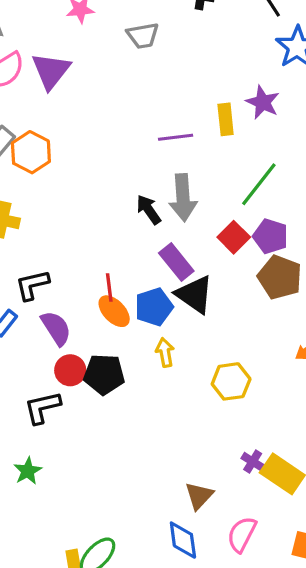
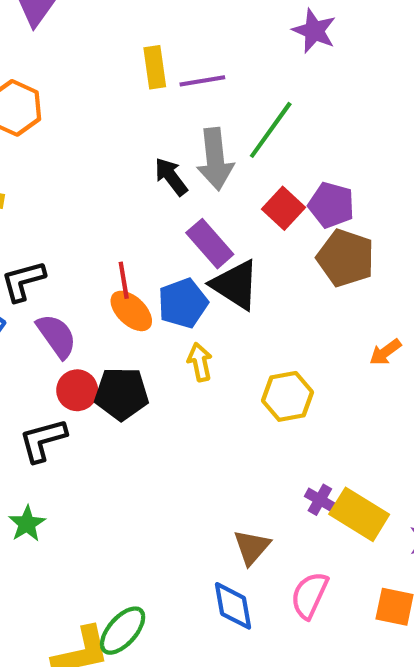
yellow rectangle: (226, 119) -> (155, 67), moved
green line: (259, 184) -> (271, 130), moved

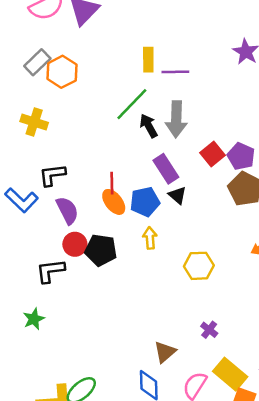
green line: (271, 130) -> (132, 104), moved
black triangle: (235, 285) -> (177, 195), size x0.6
yellow rectangle: (359, 514) -> (230, 374), moved

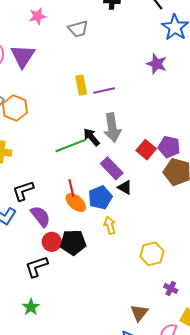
green line: (132, 104) -> (71, 146), moved, turned 36
yellow hexagon: (199, 266) -> (152, 254), moved

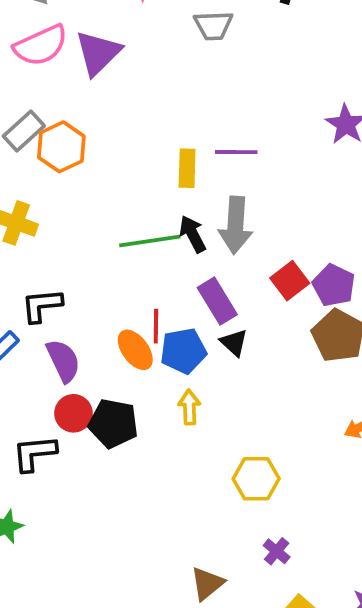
yellow rectangle: (81, 85) -> (187, 168), moved
red line: (71, 188) -> (156, 326), moved

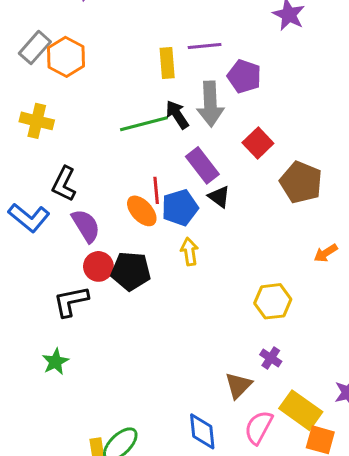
purple pentagon: (334, 285) -> (244, 76), moved
black L-shape: (42, 305) -> (64, 184), turned -52
yellow hexagon: (256, 479) -> (273, 301), moved
brown triangle: (207, 583) -> (238, 385), moved

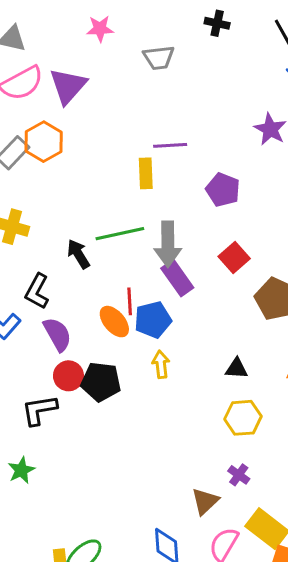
purple line: (205, 46) -> (170, 145), moved
orange hexagon: (66, 57) -> (44, 142), moved
gray arrow: (210, 104) -> (168, 244), moved
black arrow: (177, 115) -> (78, 254), moved
black triangle: (219, 197) -> (236, 369), moved, turned -35

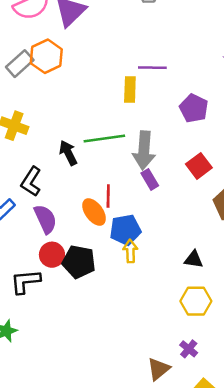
purple rectangle: (177, 278) -> (150, 179), size x0.7
blue pentagon: (153, 320) -> (125, 230), moved

